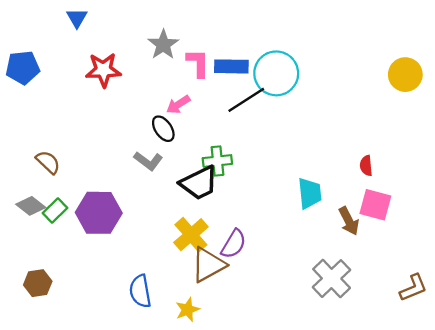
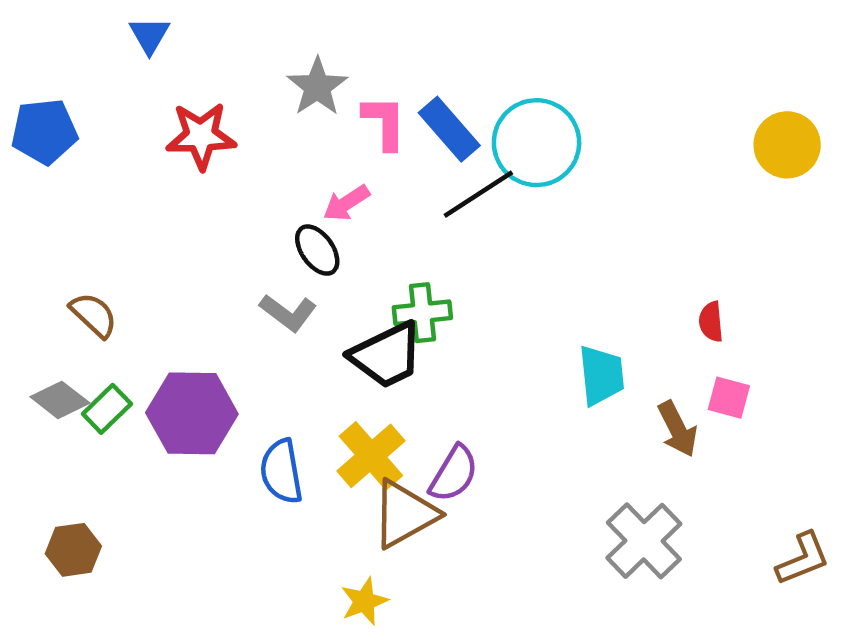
blue rectangle: (231, 66) -> (449, 129), turned 48
pink square: (375, 205) -> (729, 398), size x0.7
blue semicircle: (140, 291) -> (281, 472), moved

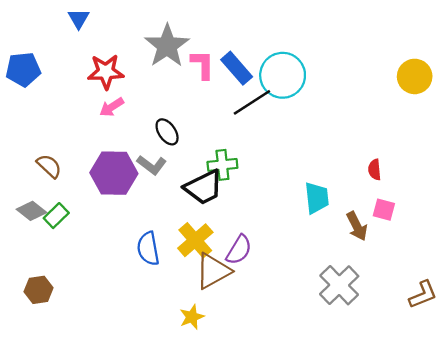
gray star: (317, 87) -> (167, 46), size x1.4
pink arrow: (346, 203) -> (112, 107), moved
purple hexagon: (192, 413) -> (114, 173), moved

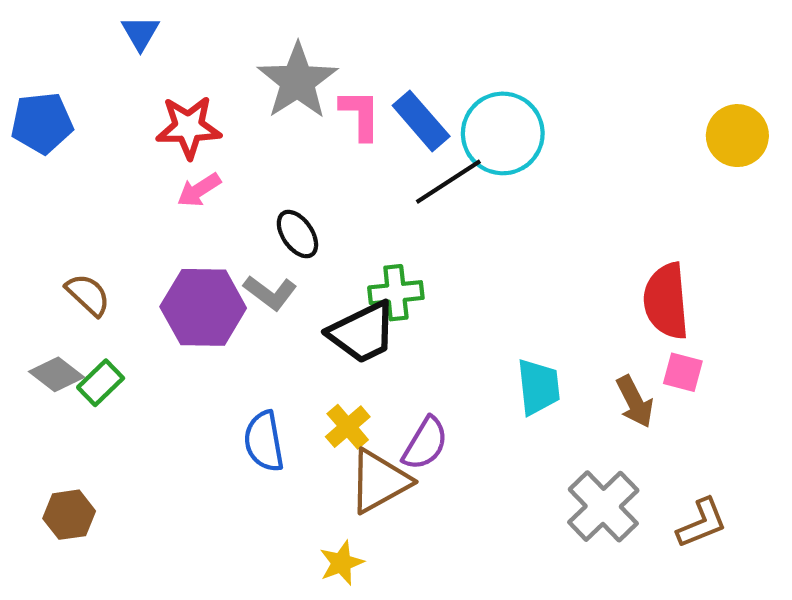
red semicircle: (375, 170) -> (666, 301), size x2.0
cyan trapezoid: (317, 198) -> (538, 387), moved
yellow cross: (195, 240) -> (348, 427), size x0.7
brown L-shape: (423, 295) -> (702, 523), moved

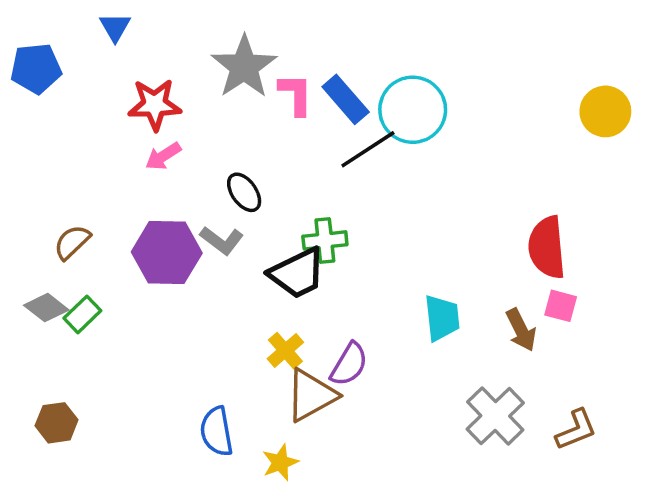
blue pentagon: (42, 123) -> (36, 68), moved
brown semicircle: (88, 295) -> (72, 242), turned -87
blue semicircle: (264, 441) -> (217, 431), moved

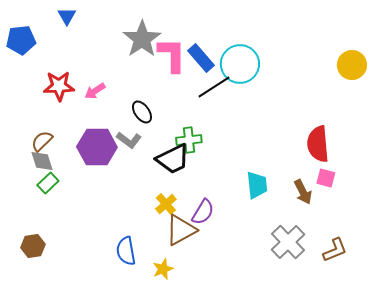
pink L-shape: (296, 94) -> (172, 55), size x1.4
red star: (155, 105) -> (59, 86), moved
gray diamond: (46, 308) -> (42, 161), moved, turned 35

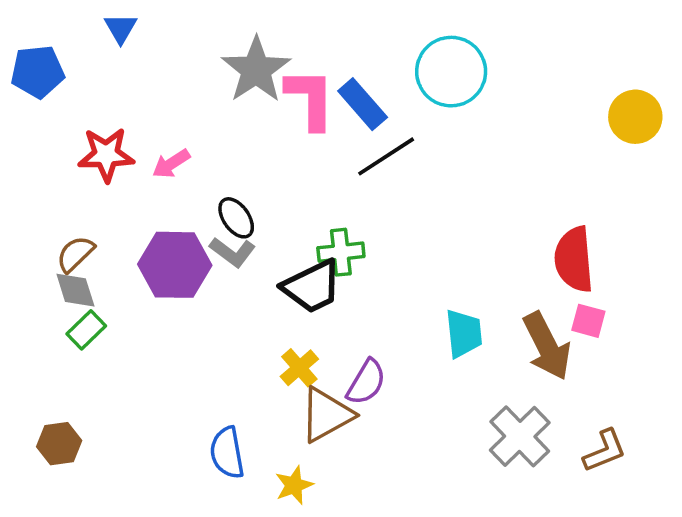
cyan circle: (240, 64) -> (451, 72), moved
black ellipse: (142, 112) -> (236, 218), moved
brown arrow: (303, 192) -> (547, 346), size x1.5

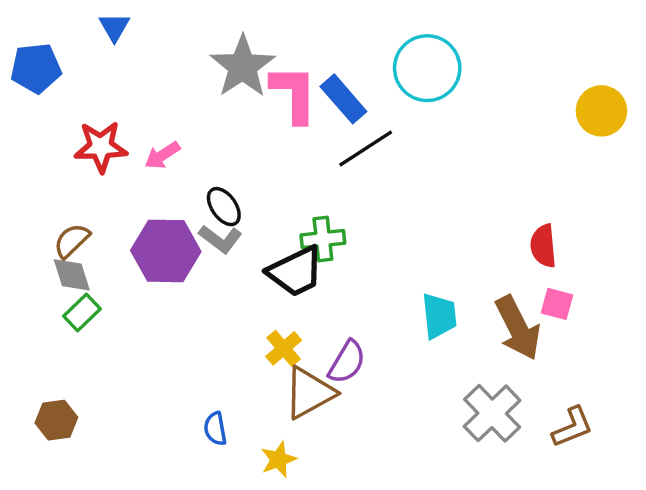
red semicircle: (574, 259) -> (543, 246), size x0.7
blue semicircle: (227, 453) -> (215, 429), size x0.7

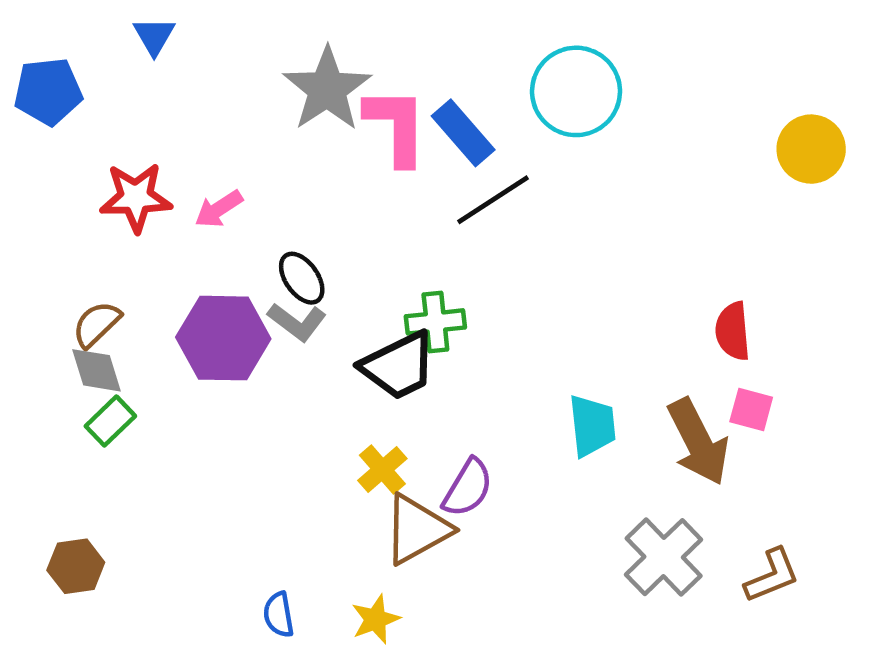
blue semicircle: (215, 429) -> (279, 615), moved

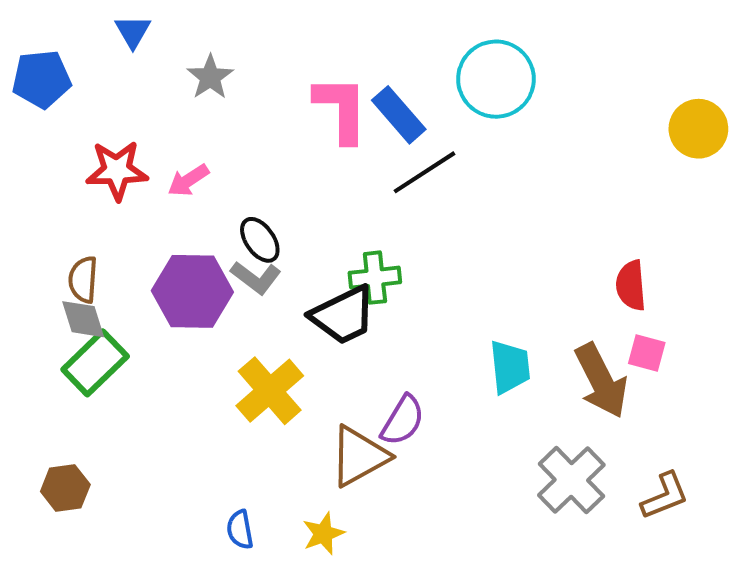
gray star: (327, 89) -> (210, 77), moved, size x0.6
brown semicircle: (97, 324) -> (83, 280), turned -42
green rectangle: (110, 421) -> (95, 363), size x1.5
yellow cross: (382, 469) -> (270, 391), moved, size x1.6

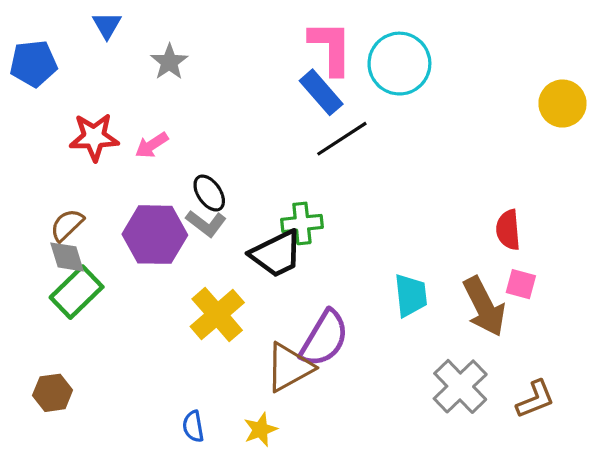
pink L-shape: (341, 109) -> (331, 48), moved
brown semicircle: (83, 280) -> (67, 225), turned 42
purple semicircle: (403, 420) -> (324, 338), size x1.4

